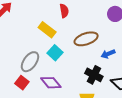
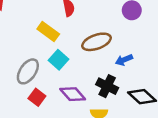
red square: (22, 83) -> (37, 97), moved
purple diamond: (51, 83) -> (73, 94), moved

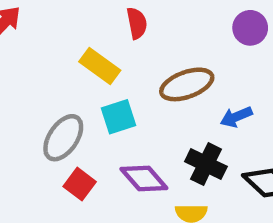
cyan square: (59, 60) -> (118, 117), turned 30

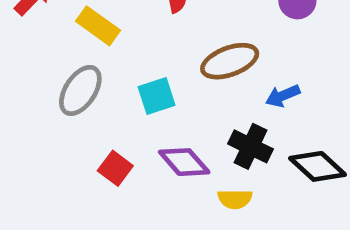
yellow rectangle: (100, 66) -> (98, 26), moved
gray ellipse: (63, 138) -> (80, 90), moved

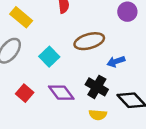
cyan square: (157, 96) -> (49, 57), turned -30
yellow semicircle: (235, 199) -> (98, 115), moved

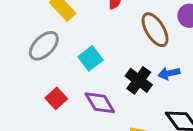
brown ellipse: (89, 41) -> (155, 30), moved, turned 68
black cross: (97, 87) -> (139, 80), moved

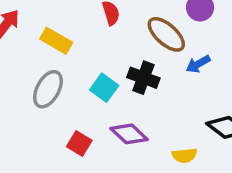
blue arrow: (169, 73) -> (198, 64), moved
black cross: (139, 80) -> (143, 78), moved

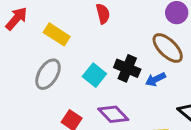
brown ellipse: (166, 34) -> (168, 48), moved
blue arrow: (198, 64) -> (156, 79), moved

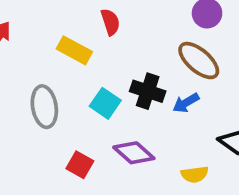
yellow rectangle: (57, 34) -> (74, 50), moved
gray ellipse: (48, 74) -> (44, 107), turned -36

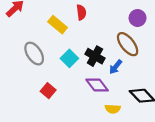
blue arrow: (186, 103) -> (116, 67), turned -32
gray ellipse: (44, 107) -> (34, 54), turned -35
purple diamond: (134, 153) -> (97, 85), moved

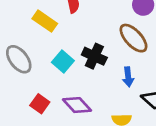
blue arrow: (116, 67) -> (128, 77), moved, turned -40
purple diamond: (97, 85) -> (77, 105), moved

